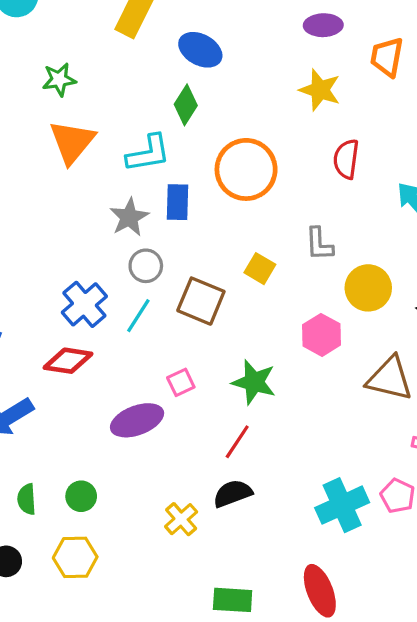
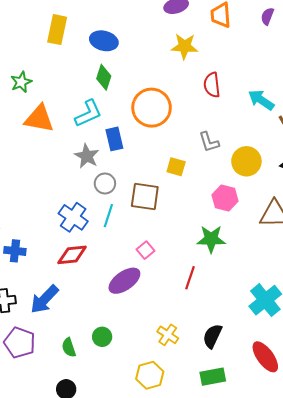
orange triangle: (72, 142) -> (39, 119), turned -44
green star: (254, 382) -> (211, 239), moved
black semicircle: (233, 493) -> (212, 336), moved, turned -30
yellow hexagon: (75, 557) -> (150, 375), moved

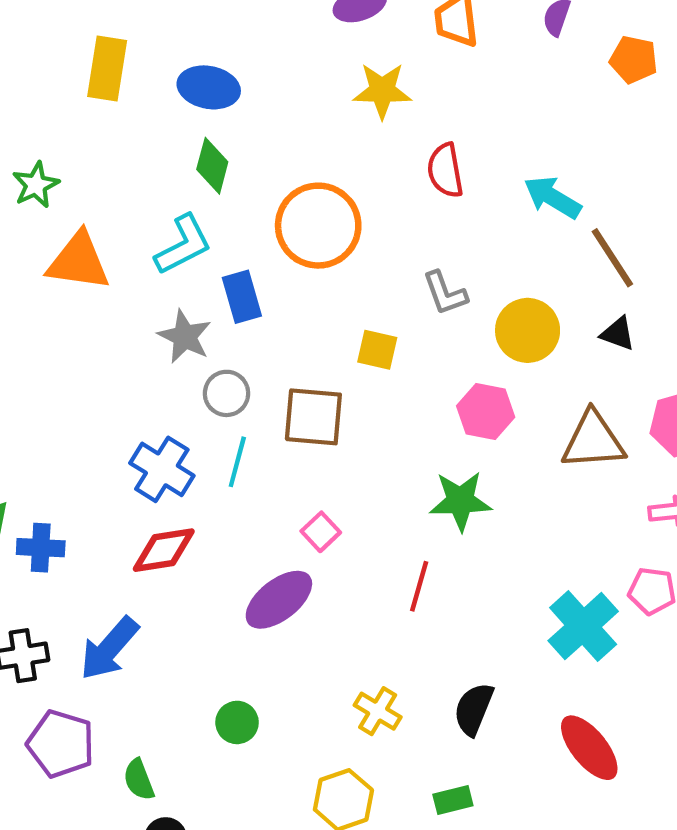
green semicircle: (69, 347) -> (139, 780), moved
green rectangle: (213, 377) -> (453, 800), moved, size x0.7

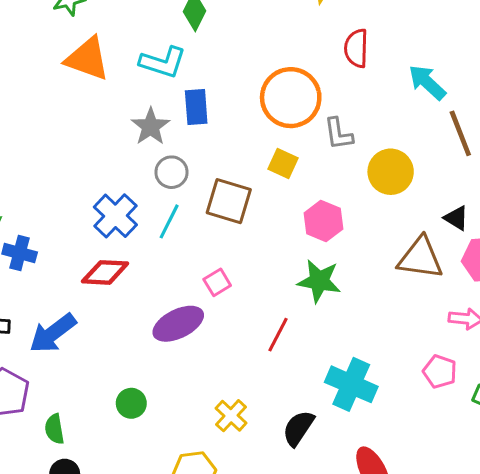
orange circle: (318, 226) -> (291, 98), moved
cyan L-shape: (183, 245) -> (163, 62), turned 33
black triangle: (618, 334) -> (456, 218), moved
pink hexagon: (486, 411) -> (323, 221), moved
cyan cross: (583, 626) -> (351, 384), moved, turned -36

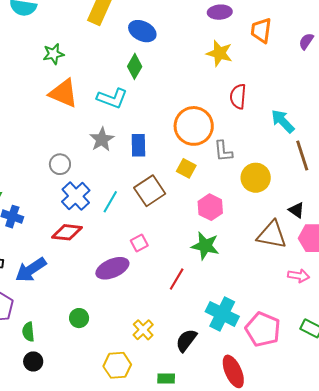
blue rectangle: (196, 107) -> (138, 145), moved
gray circle: (171, 172) -> (60, 164), moved
brown square: (229, 201) -> (150, 191), turned 36
pink pentagon: (440, 372) -> (263, 329), moved, size x1.6

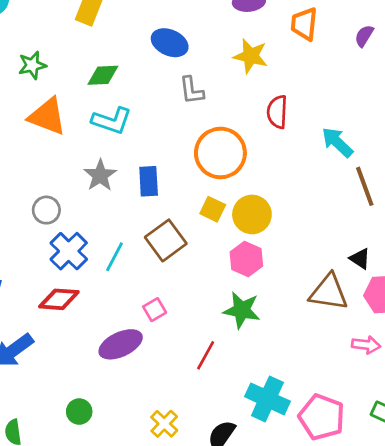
blue ellipse: (142, 31) -> (170, 43), moved
green diamond: (135, 66) -> (103, 75), moved, turned 60
gray L-shape: (223, 151) -> (192, 90), moved
yellow circle: (256, 178) -> (252, 214), moved

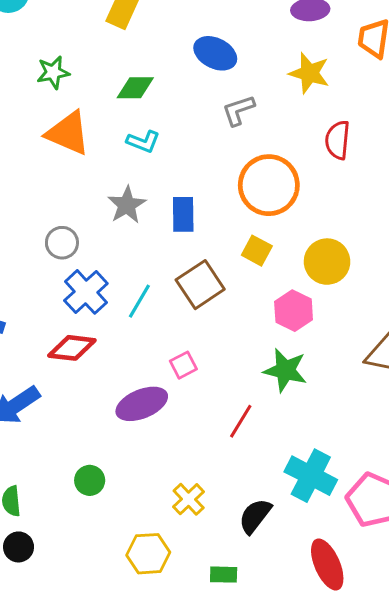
gray L-shape: (192, 90) -> (238, 110), turned 76
cyan L-shape: (112, 121) -> (143, 142), size x0.7
yellow circle: (252, 214) -> (327, 262), moved

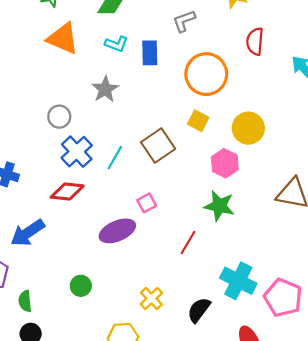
blue rectangle: (183, 214) -> (150, 53), moved

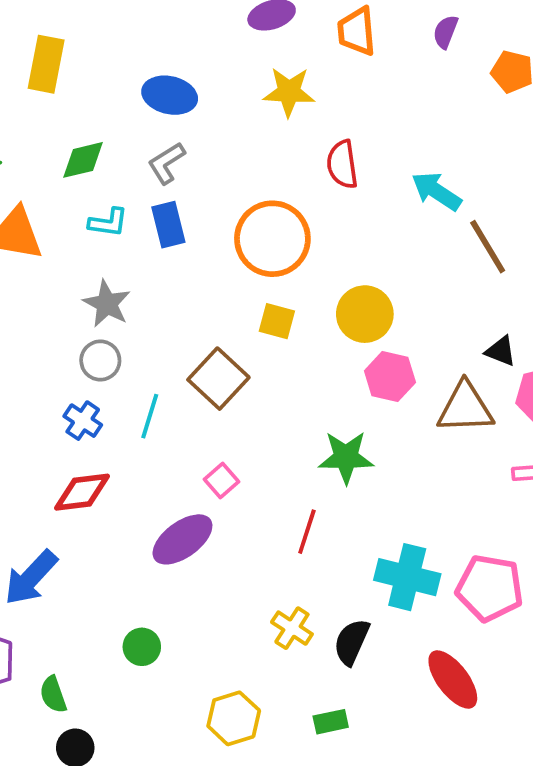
gray L-shape: (184, 21) -> (166, 163), moved
gray circle: (59, 117) -> (100, 360), moved
blue cross: (77, 152) -> (83, 421), size x0.7
pink hexagon: (225, 163) -> (390, 377), moved
yellow cross: (151, 299) -> (292, 628), moved

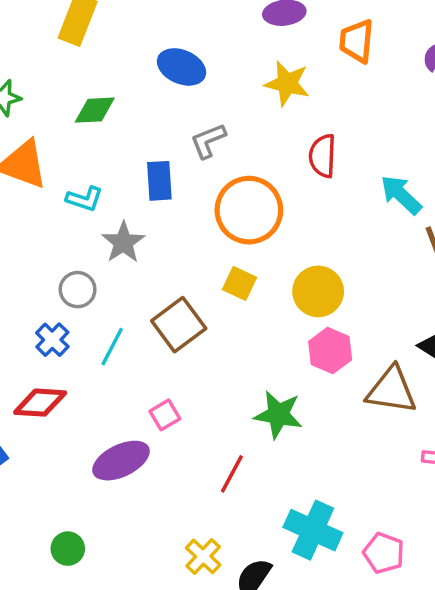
gray L-shape: (166, 163) -> (208, 141), moved
cyan L-shape: (108, 222) -> (85, 199), moved
gray star: (107, 304) -> (123, 242), moved
pink pentagon: (490, 588) -> (384, 553), size x0.7

